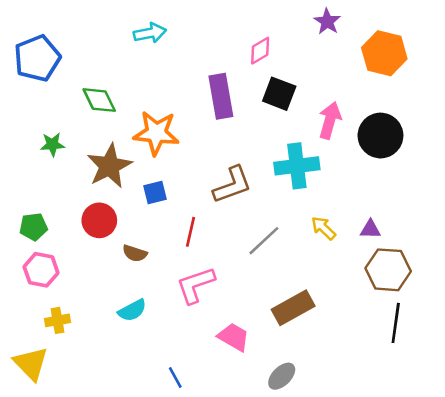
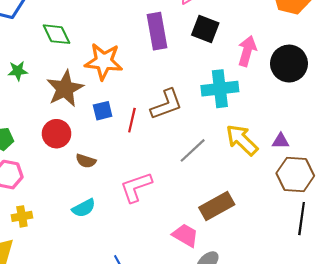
yellow arrow: (323, 228) -> (242, 140), size x1.6
red line: (190, 232) -> (132, 120), moved
pink trapezoid: (234, 337) -> (185, 235), moved

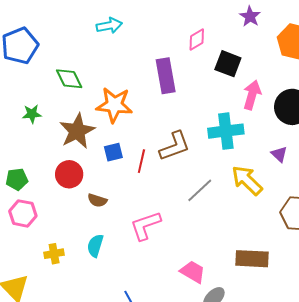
black square: (205, 29) -> (228, 64), moved
purple triangle: (281, 141) -> (279, 154), moved, turned 42
brown rectangle: (217, 206) -> (252, 259), moved, turned 32
cyan semicircle: (84, 208) -> (95, 246), turned 135
yellow cross: (22, 216) -> (54, 254), moved

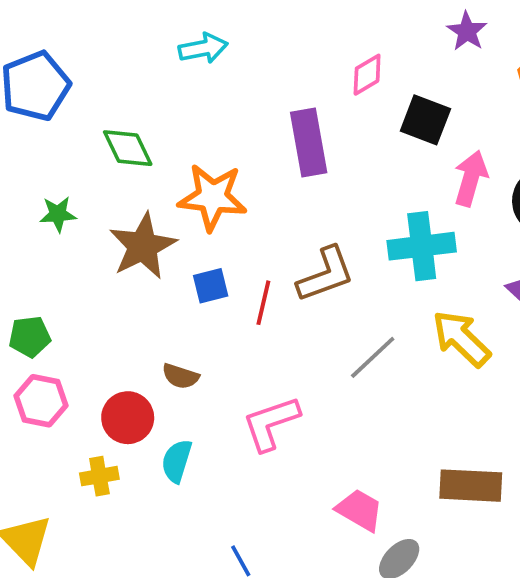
red circle: (69, 174) -> (128, 418), moved

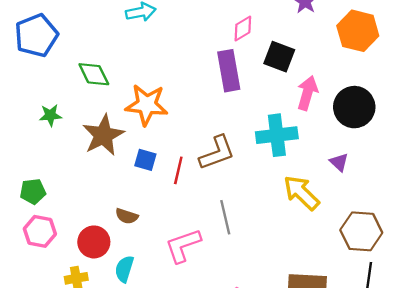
purple rectangle: (309, 142) -> (229, 71), moved
blue square: (211, 286) -> (145, 160), turned 30
gray line: (373, 357) -> (225, 217), moved, turned -60

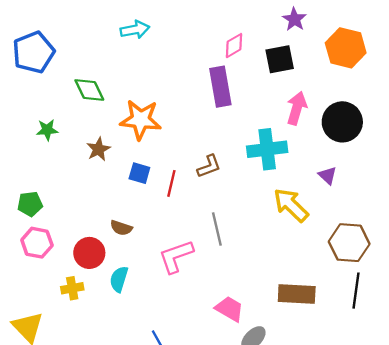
black square: (279, 57) -> (280, 59), moved, turned -32
brown star: (103, 135) -> (98, 149), size x0.6
brown L-shape: (217, 153) -> (209, 166), size x0.7

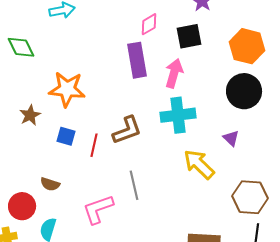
orange hexagon: (346, 48) -> (247, 46), moved
green diamond: (89, 90) -> (21, 47), moved
pink arrow: (297, 108) -> (174, 73), moved
brown L-shape: (209, 166) -> (127, 130), size x1.4

